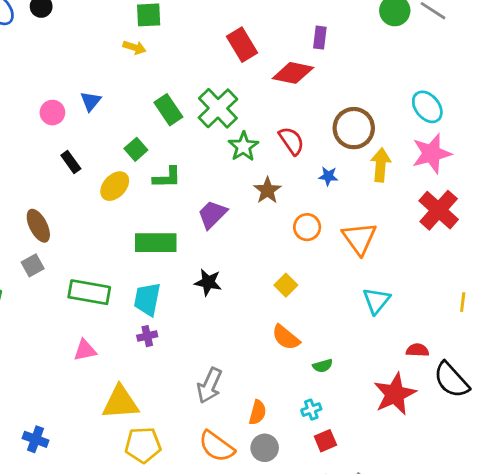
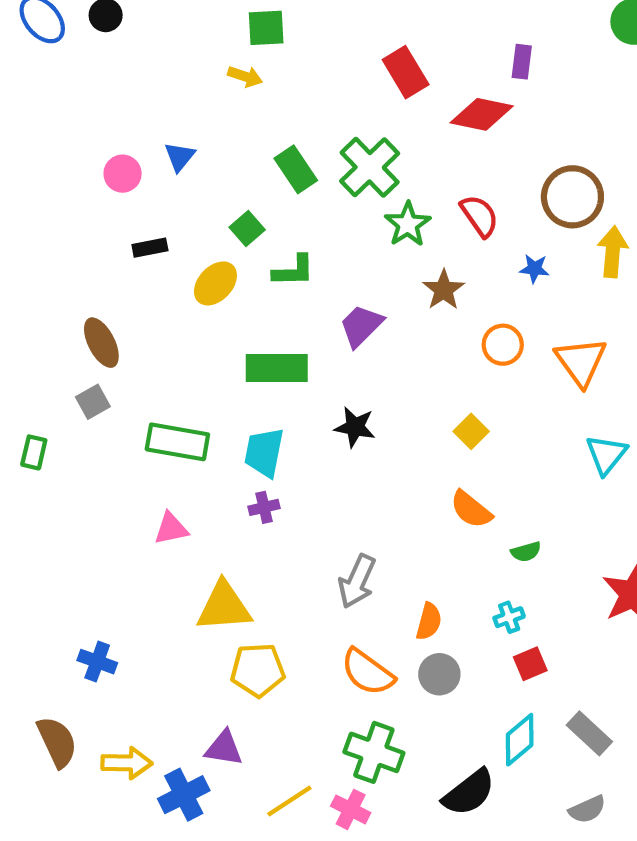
black rectangle: (71, 162) -> (150, 248), turned -65

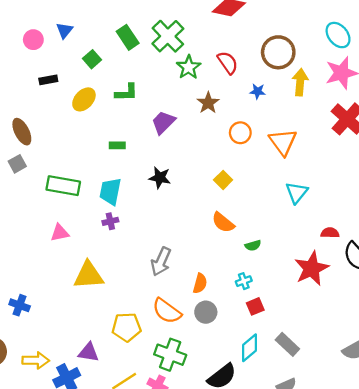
green square: (247, 229) -> (92, 59), moved
green rectangle: (277, 368) -> (117, 145), size x0.5
yellow pentagon: (258, 670) -> (126, 327), moved

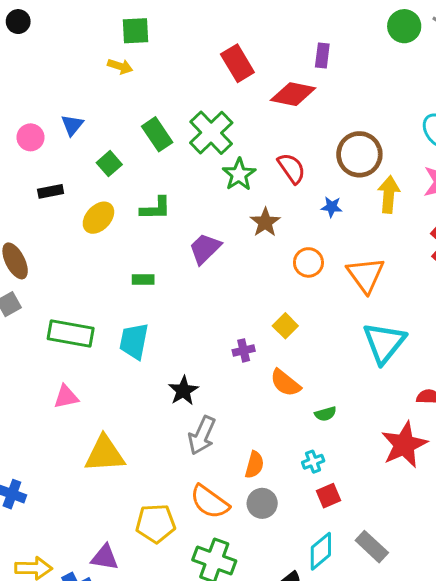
black star: (160, 178) -> (183, 391), moved, turned 30
cyan triangle: (297, 193) -> (384, 343), size x1.4
purple cross: (110, 221) -> (244, 350), moved

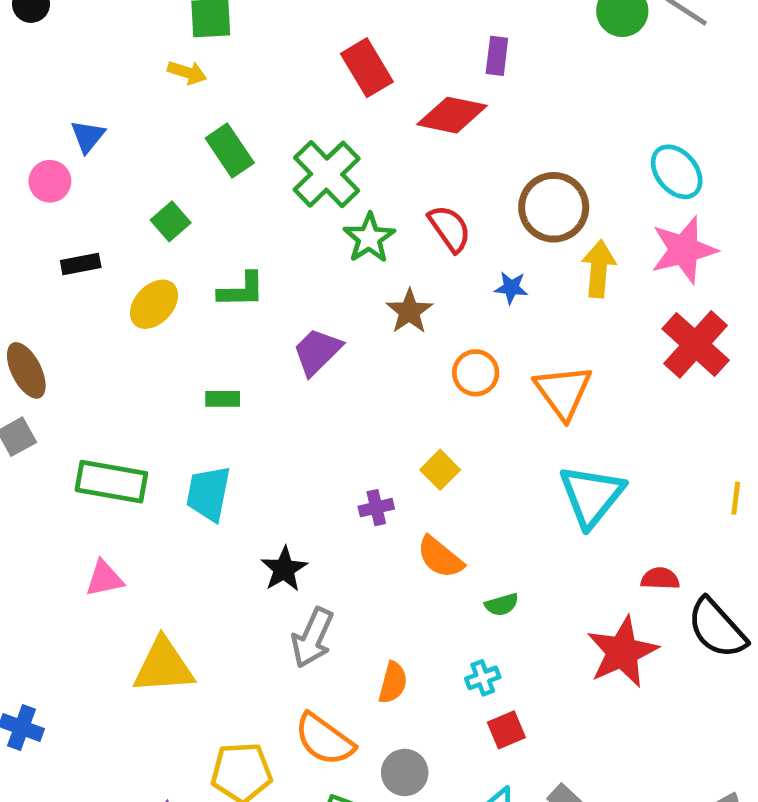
blue triangle: (72, 125) -> (88, 136), moved
green rectangle: (157, 134) -> (230, 150), moved
gray circle: (262, 503) -> (405, 772), moved

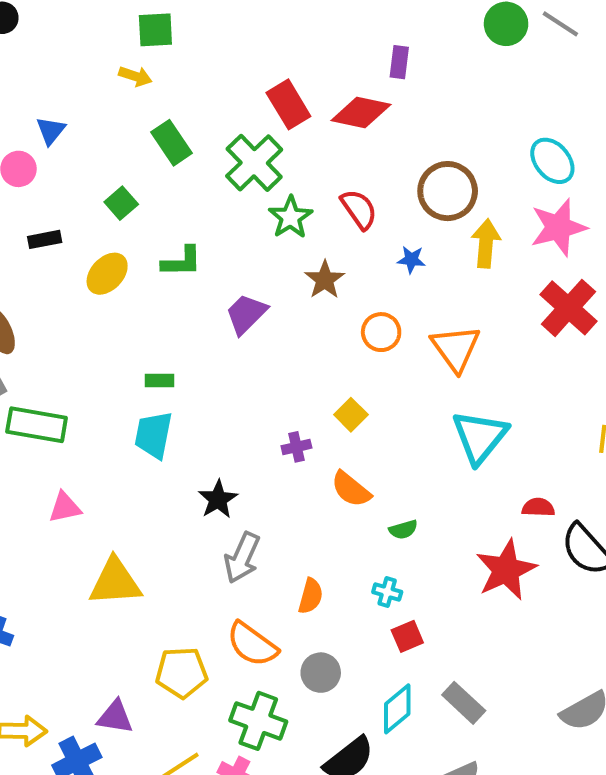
red rectangle: (367, 68) -> (288, 104), moved
green rectangle: (223, 399) -> (159, 380), moved
green rectangle: (111, 482) -> (37, 425), moved
cyan cross: (483, 678) -> (387, 592), turned 36

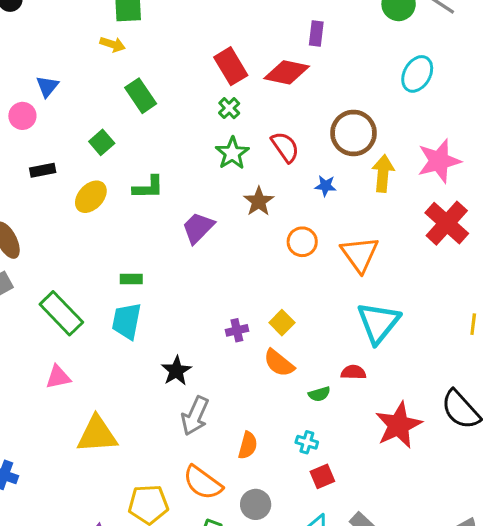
cyan ellipse: (552, 161) -> (417, 74), moved, turned 69
green cross: (254, 163) -> (229, 108), moved, size x0.5
yellow square: (351, 415) -> (282, 323), moved
green rectangle: (37, 425) -> (61, 313), moved, turned 36
red semicircle: (538, 507) -> (353, 372), moved

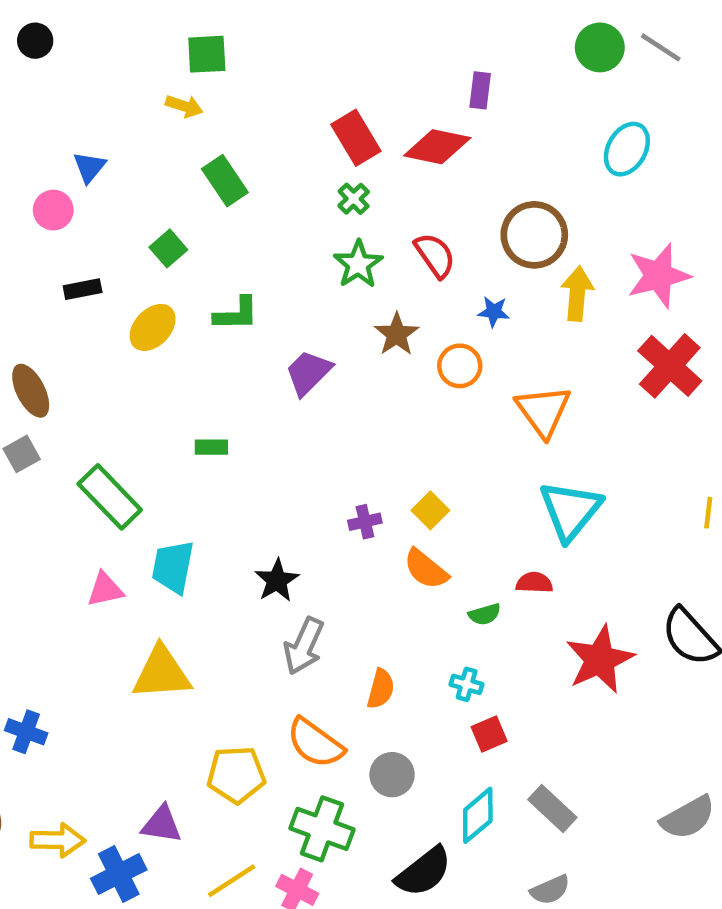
orange circle: (302, 242) -> (460, 366), moved
cyan trapezoid: (127, 321) -> (173, 567), moved

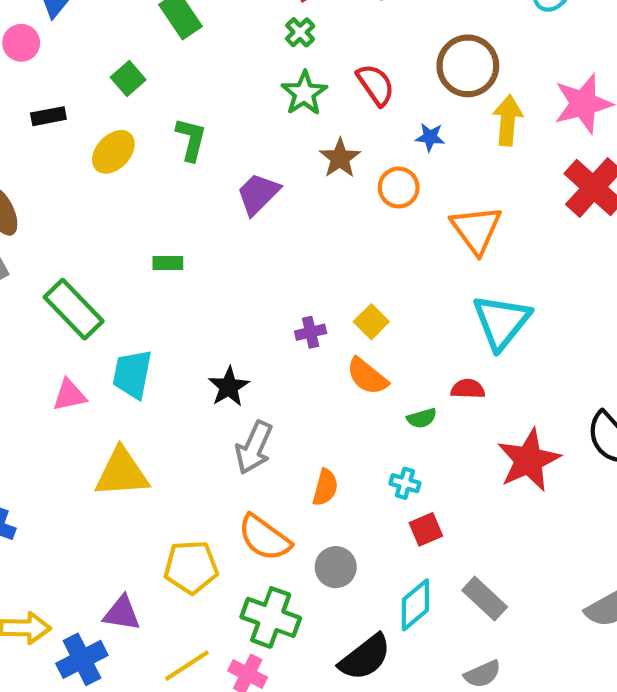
green L-shape: (236, 314) -> (191, 139), turned -75

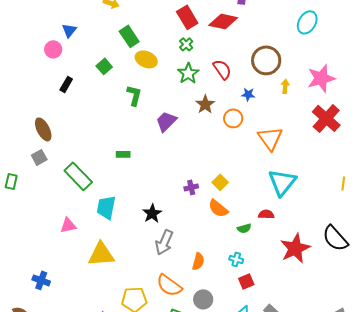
black rectangle: (48, 116) -> (66, 84), turned -49
yellow arrow: (508, 120) -> (285, 86), size x0.6
yellow ellipse: (113, 152) -> (146, 59), moved, turned 70
pink triangle: (69, 395) -> (68, 225), moved

